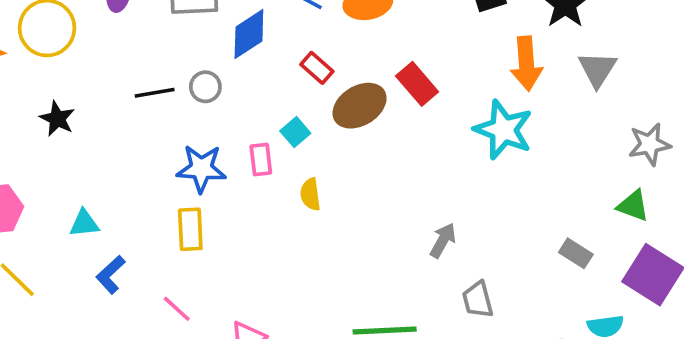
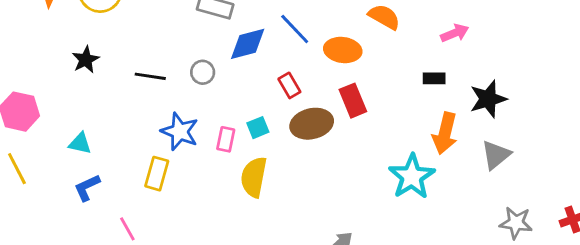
red rectangle: (417, 84) -> (353, 101), moved
black line: (155, 93) -> (150, 76), moved
yellow semicircle: (310, 194) -> (254, 177), size x1.6

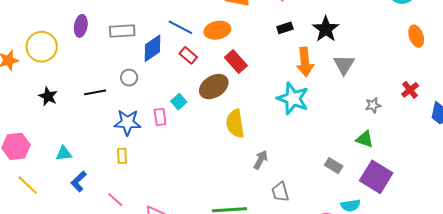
red rectangle: (289, 85) -> (188, 55), moved
yellow rectangle: (157, 174) -> (122, 156), size x0.7
yellow semicircle: (254, 177) -> (235, 124), moved
gray star: (516, 223) -> (373, 105), size x0.7

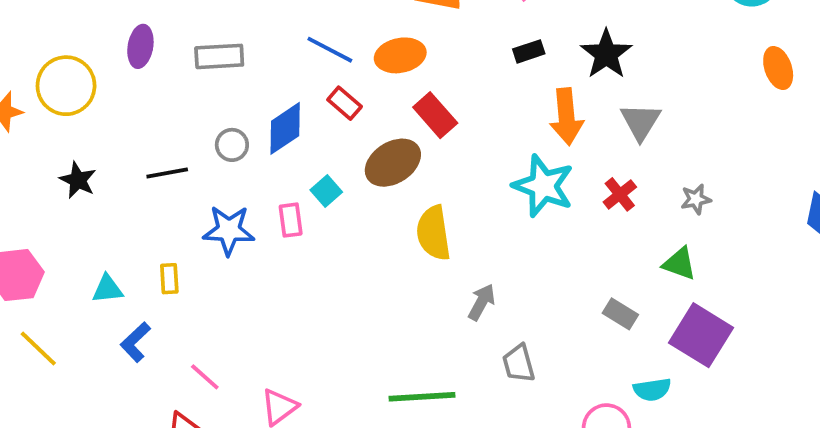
blue diamond: (152, 48) -> (285, 128), moved
red cross: (410, 90) -> (620, 194), moved
yellow rectangle: (122, 156) -> (169, 279), moved

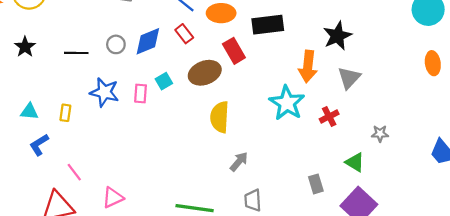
black rectangle: (529, 51) -> (268, 25), moved, size x1.8
gray star: (696, 199) -> (380, 134), moved
gray rectangle: (620, 314) -> (316, 184), turned 30

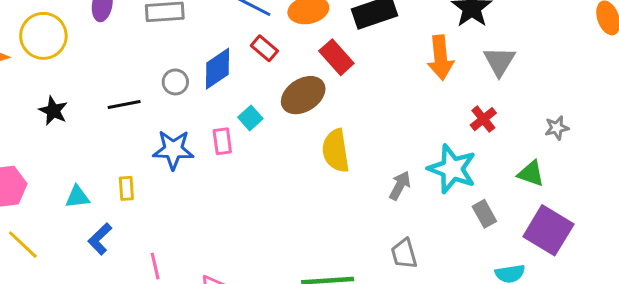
cyan star: (287, 103) -> (452, 169), moved
gray arrow: (239, 162) -> (400, 186), moved
pink line: (74, 172) -> (155, 266), turned 36

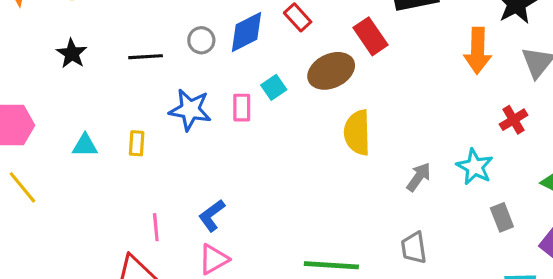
cyan star: (452, 169) -> (475, 167), size x0.7
blue L-shape: (100, 239) -> (212, 215), moved

